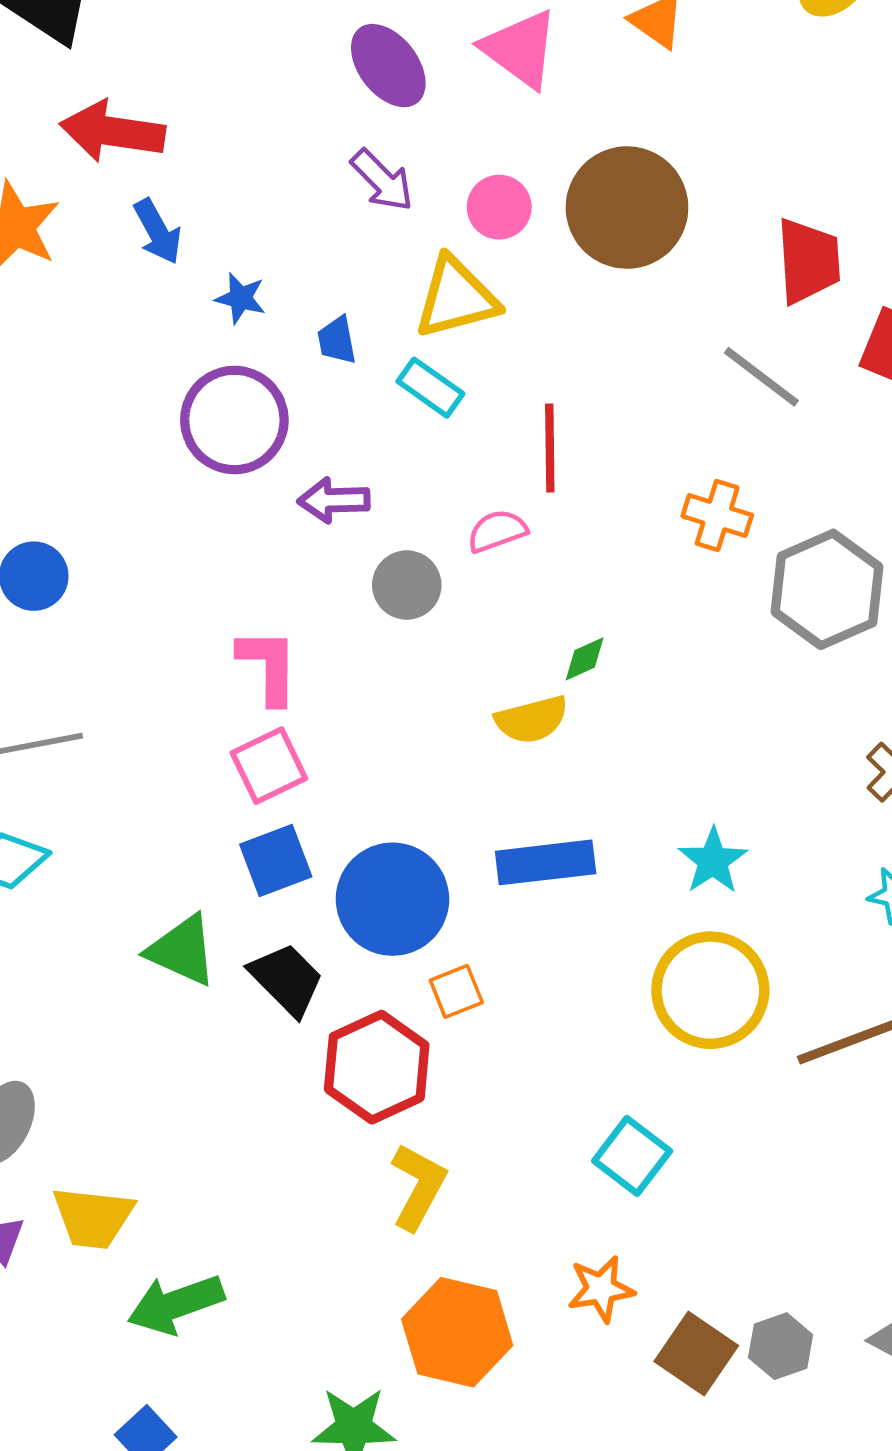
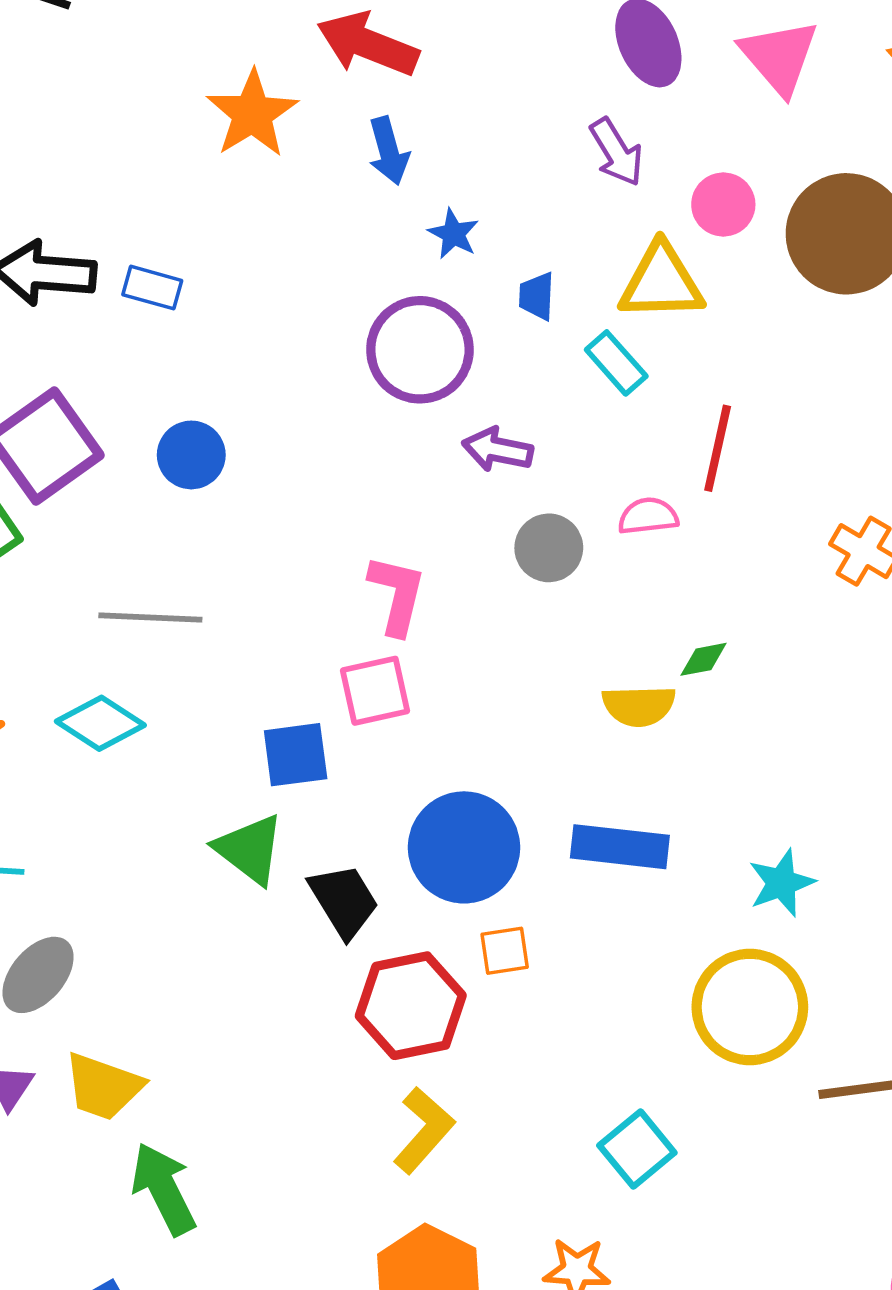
blue square: (276, 861) -> (296, 755), moved
green arrow: (176, 1304) -> (164, 1189), turned 70

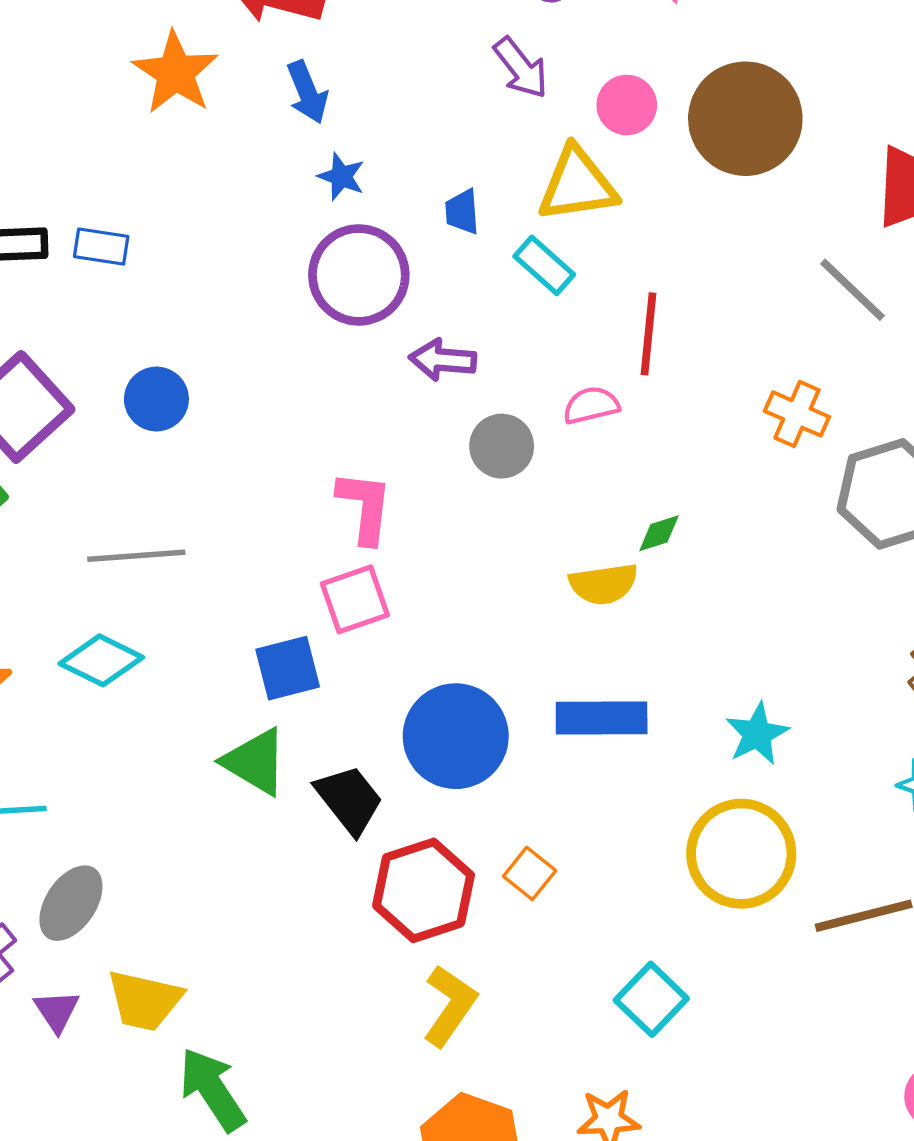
blue star: (453, 234) -> (341, 177), moved
orange square: (505, 951) -> (530, 873), moved, turned -36

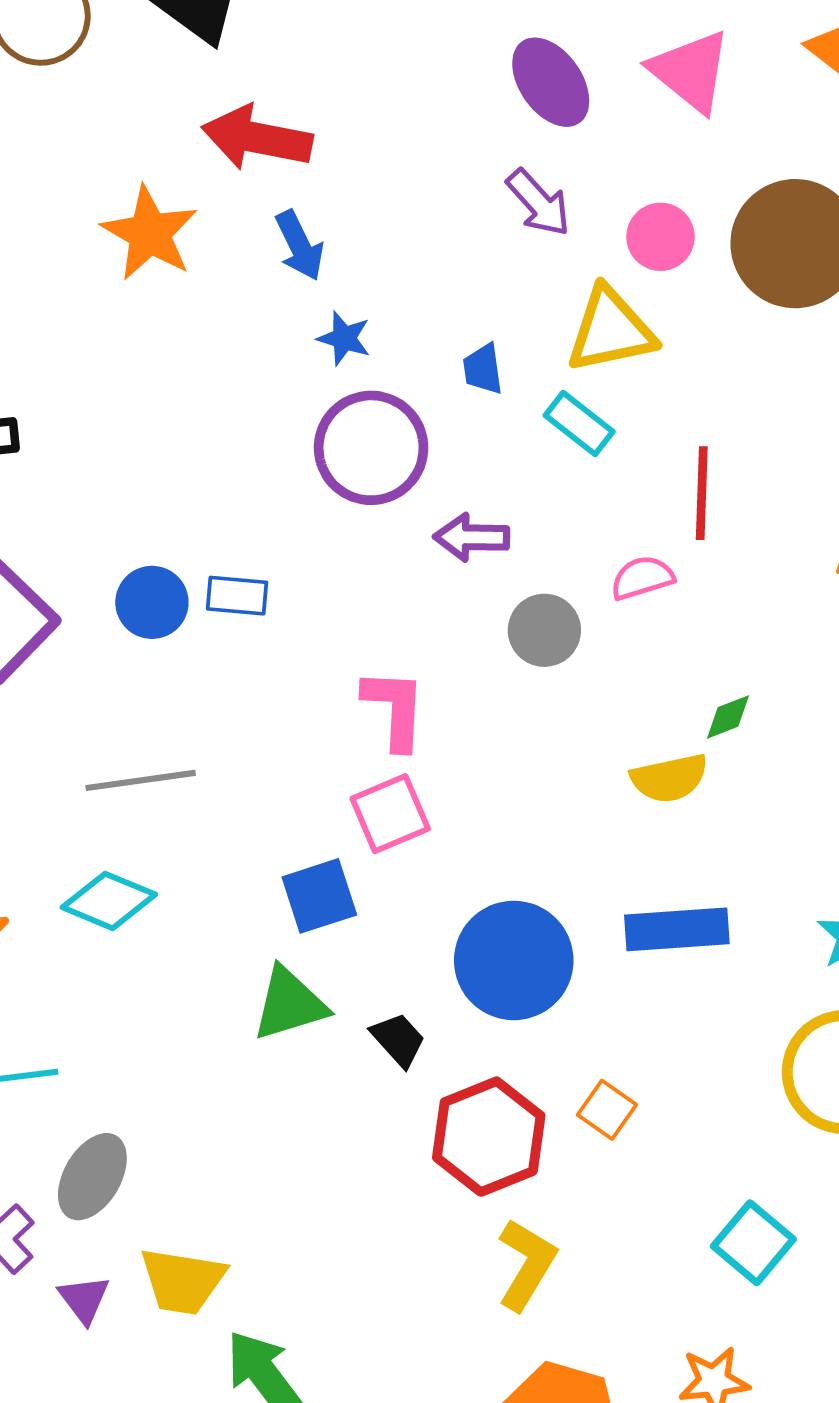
blue rectangle: (101, 247) -> (237, 596), moved
green triangle: (255, 762) -> (290, 1004), turned -44
black trapezoid: (349, 800) -> (398, 1040), size x0.7

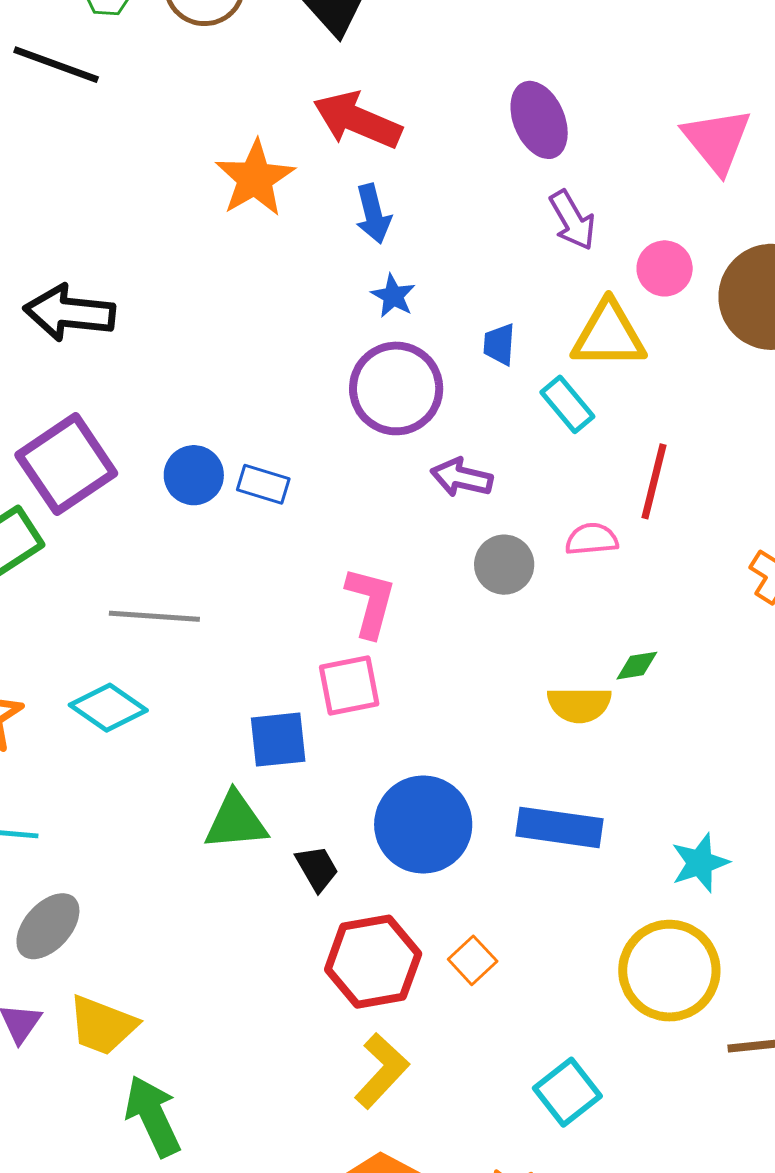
purple ellipse: (551, 82) -> (539, 120), moved

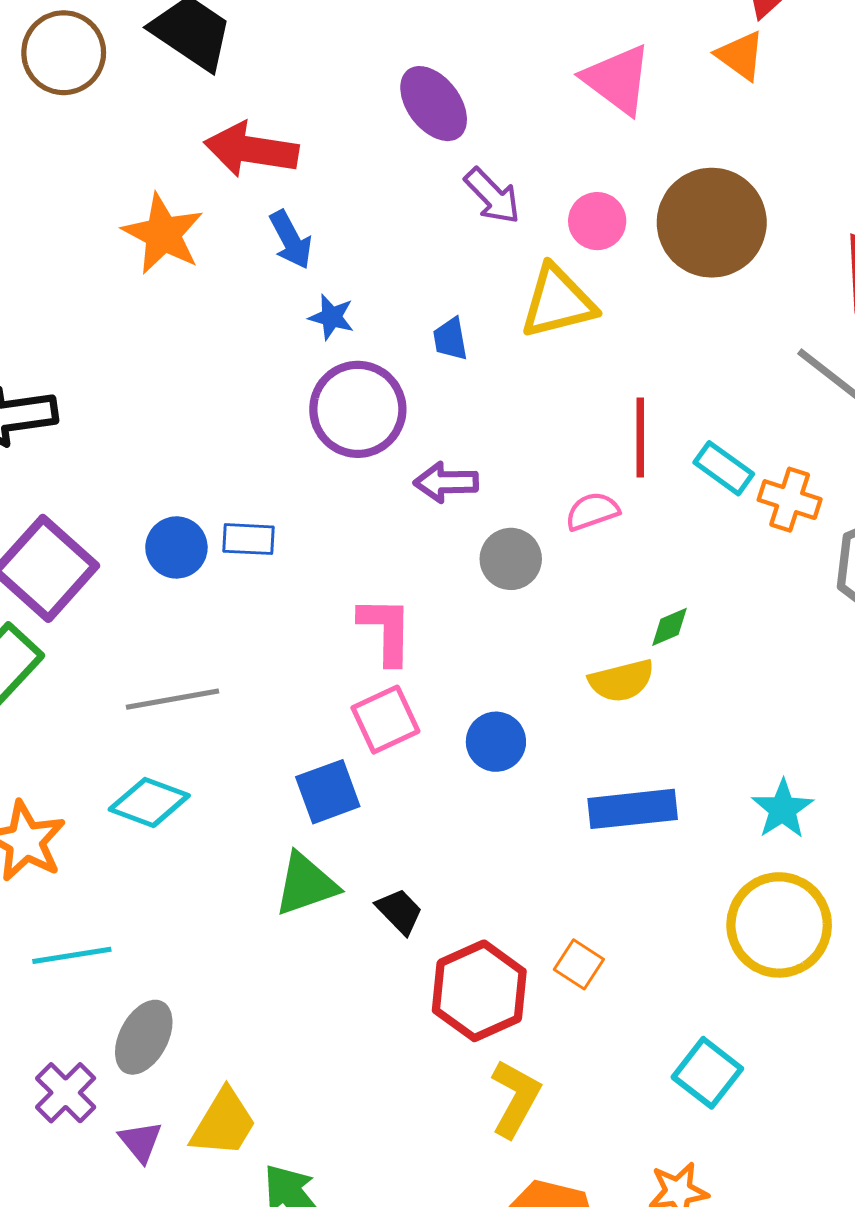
cyan rectangle: (567, 404) -> (724, 468), moved
blue circle: (423, 825) -> (496, 742), moved, size x0.6
yellow trapezoid: (102, 1025) -> (224, 1123), turned -66

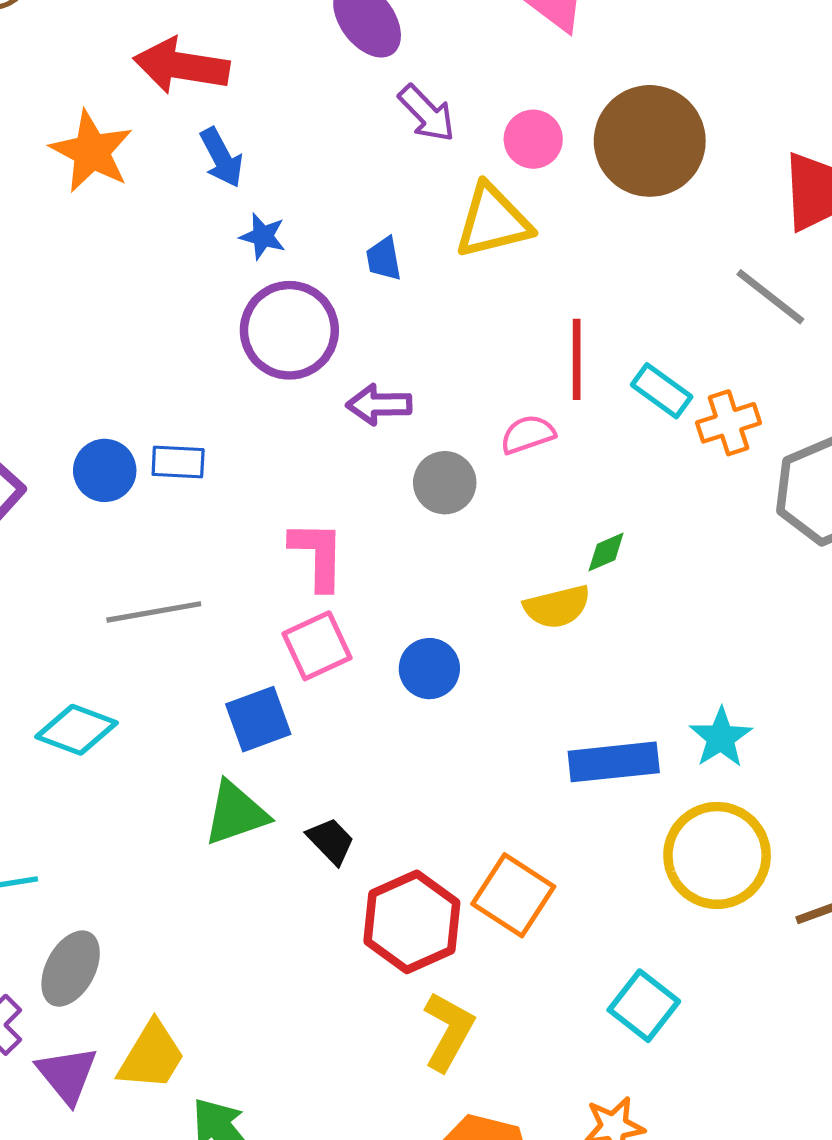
orange cross: (790, 500) -> (729, 423), turned -36
gray line: (172, 699) -> (154, 612), moved
blue rectangle: (633, 809) -> (614, 762), moved
orange square: (579, 964) -> (513, 895), size x1.6
purple triangle: (141, 1142) -> (67, 1075), size x1.4

